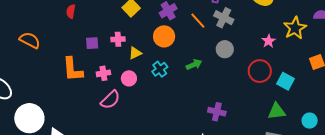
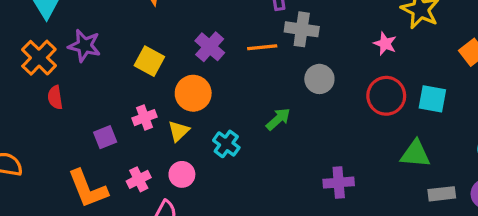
orange line: (198, 21) -> (262, 47), turned -36
orange circle: (164, 36) -> (193, 93), moved
green triangle: (277, 111) -> (415, 154), moved, turned 30

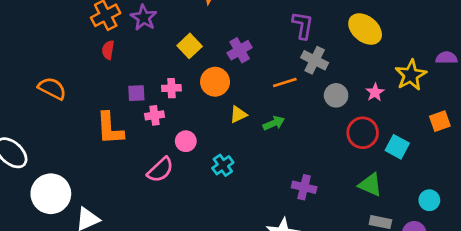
orange line: (262, 47) -> (285, 83), moved, turned -30
gray circle: (319, 79) -> (336, 95), moved
yellow triangle: (179, 131) -> (238, 114), moved
cyan cross: (226, 144) -> (223, 165), moved
pink cross: (139, 179) -> (155, 115), moved

